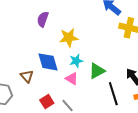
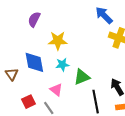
pink triangle: (72, 79) -> (56, 90), moved

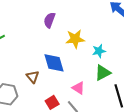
cyan star: (62, 65) -> (99, 51), moved

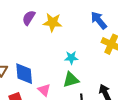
yellow star: (75, 39) -> (53, 22), moved
blue diamond: (54, 63) -> (24, 74), moved

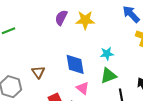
blue diamond: (24, 74) -> (75, 64), moved

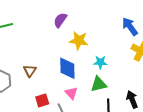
yellow star: (85, 20) -> (79, 40), moved

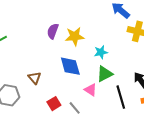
purple semicircle: (60, 20) -> (53, 31), moved
pink triangle: (71, 93) -> (91, 90), moved

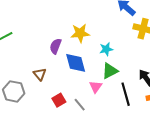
purple semicircle: (53, 31) -> (55, 46), moved
pink triangle: (91, 90) -> (96, 87), turned 32

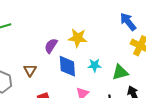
cyan star: (106, 49) -> (95, 65), moved
green triangle: (110, 71) -> (120, 72), moved

